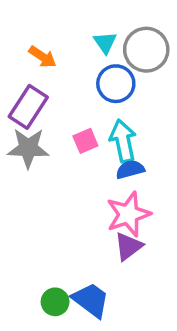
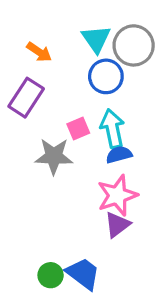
cyan triangle: (105, 43) -> (96, 39), size x1.4
gray star: (28, 148) -> (54, 156), moved

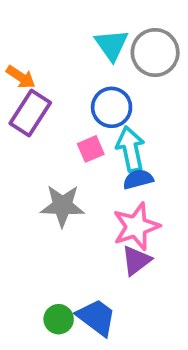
orange arrow: (39, 52) -> (21, 77), moved
blue circle: (106, 76) -> (112, 107), moved
gray star: (54, 156) -> (62, 206), moved

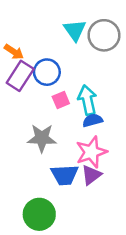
blue circle: (112, 107) -> (47, 72), moved
blue trapezoid: (96, 317) -> (65, 175), moved, turned 140
green circle: (59, 319) -> (39, 214), size x1.6

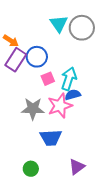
cyan arrow: (87, 100) -> (69, 79), turned 30
pink star: (91, 152) -> (60, 106), moved
purple triangle: (91, 175) -> (77, 167), moved
green circle: (39, 214) -> (31, 169), size x0.6

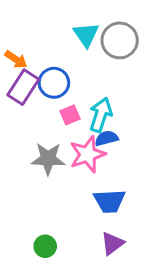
blue trapezoid: (51, 138) -> (109, 201), moved

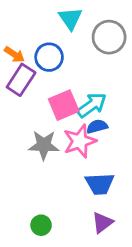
cyan triangle: (86, 35) -> (70, 18), moved
blue circle: (54, 83) -> (49, 57), moved
pink square: (70, 115) -> (64, 105), size x1.6
cyan arrow: (101, 115) -> (92, 105), turned 36

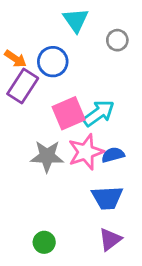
gray circle: (109, 37) -> (117, 40), size x0.6
blue semicircle: (97, 126) -> (113, 155), moved

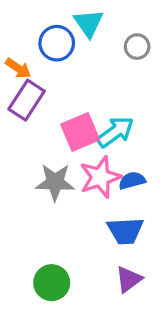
blue circle: (53, 62) -> (57, 43), moved
green circle: (44, 242) -> (52, 283), size x1.4

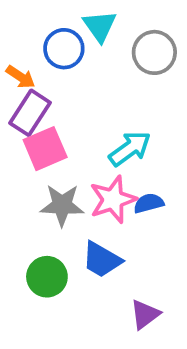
gray circle: (137, 47) -> (154, 52), size x1.5
pink square: (80, 132) -> (45, 149), moved
blue trapezoid: (125, 231) -> (102, 260), moved, turned 33
green circle: (52, 283) -> (47, 277), moved

